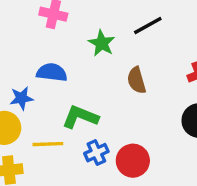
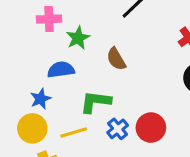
green star: (102, 43) -> (78, 38), moved, turned 30
brown semicircle: (137, 80) -> (116, 59), moved

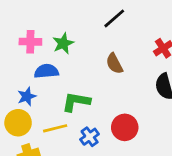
pink cross: (49, 19) -> (30, 42), moved
brown semicircle: (116, 59) -> (114, 64), moved
blue cross: (118, 129) -> (90, 137), moved

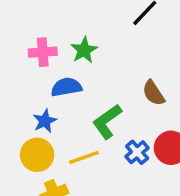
brown semicircle: (114, 64) -> (154, 93), moved
green L-shape: (76, 102) -> (107, 122), turned -40
blue cross: (90, 137) -> (137, 152), moved

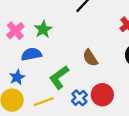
pink cross: (43, 52) -> (15, 31), turned -36

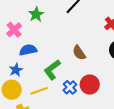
green star: (43, 29) -> (36, 14), moved

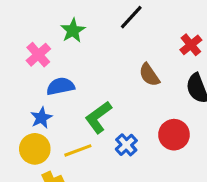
brown semicircle: (79, 53) -> (149, 75), moved
red circle: (90, 85) -> (174, 135), moved

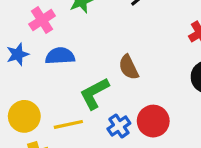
brown semicircle: (149, 75) -> (129, 67), moved
blue star: (41, 118) -> (18, 54), moved
red circle: (174, 135) -> (153, 121), moved

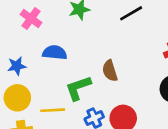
pink cross: (42, 20) -> (31, 19), moved, turned -30
blue star: (18, 54) -> (17, 66), moved

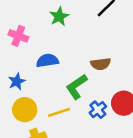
brown semicircle: (110, 71) -> (101, 64), turned -66

